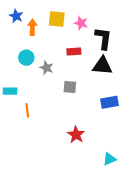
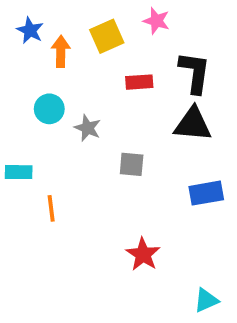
yellow square: (57, 19) -> (107, 36), turned -30
pink star: (81, 23) -> (156, 21), moved
red rectangle: (74, 52) -> (139, 82), moved

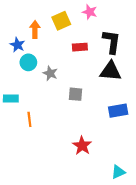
blue star: (30, 30) -> (17, 45), moved

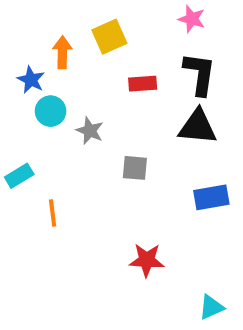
pink star: (90, 12) -> (192, 19), moved
cyan rectangle: (11, 99) -> (19, 176), turned -32
red star: (82, 146) -> (147, 260), turned -30

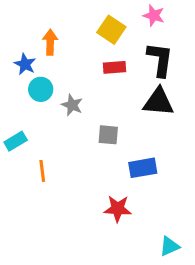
yellow square: (109, 37) -> (111, 30), moved, turned -32
blue rectangle: (211, 197) -> (143, 168), moved

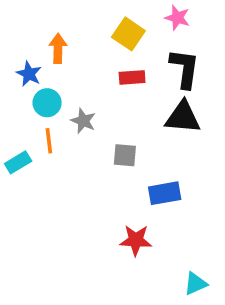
orange line: (42, 171) -> (49, 141), moved

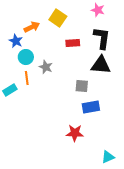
yellow square: (128, 34) -> (58, 18), moved
orange arrow: (58, 48) -> (32, 27), turned 63
gray square: (125, 155) -> (82, 86), moved

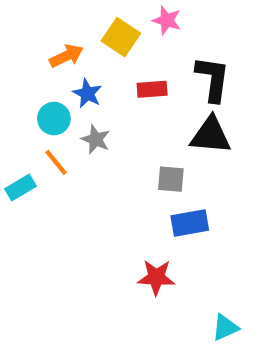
pink star: (98, 10) -> (167, 20), moved
blue star: (16, 41) -> (87, 93), moved
orange line: (27, 78) -> (56, 162), turned -32

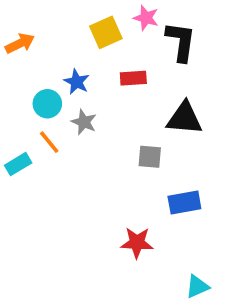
yellow square: (121, 37) -> (106, 32), turned 32
orange arrow: (66, 56) -> (20, 43), moved
black L-shape: (213, 79) -> (181, 42), moved
blue rectangle: (190, 223) -> (184, 202), moved

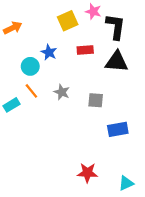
black triangle: (184, 118) -> (117, 62), moved
gray star: (84, 122) -> (62, 92), moved
red star: (137, 243) -> (87, 173), moved

